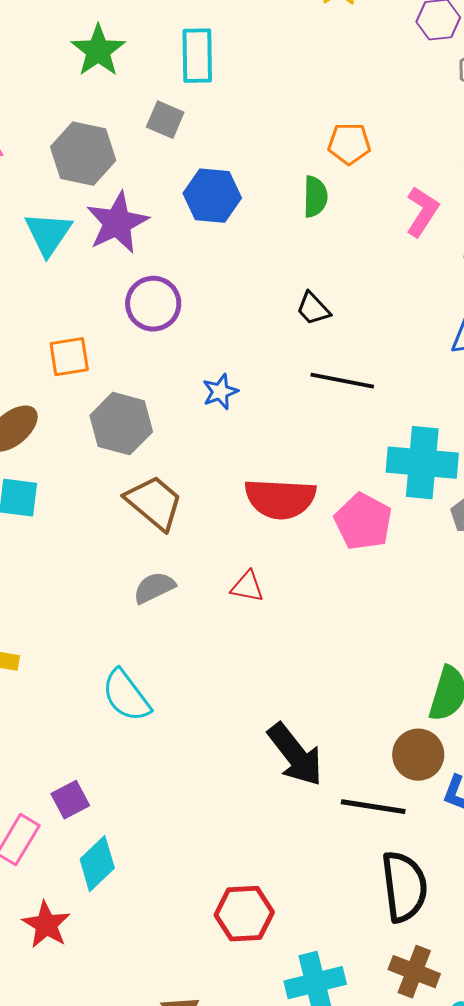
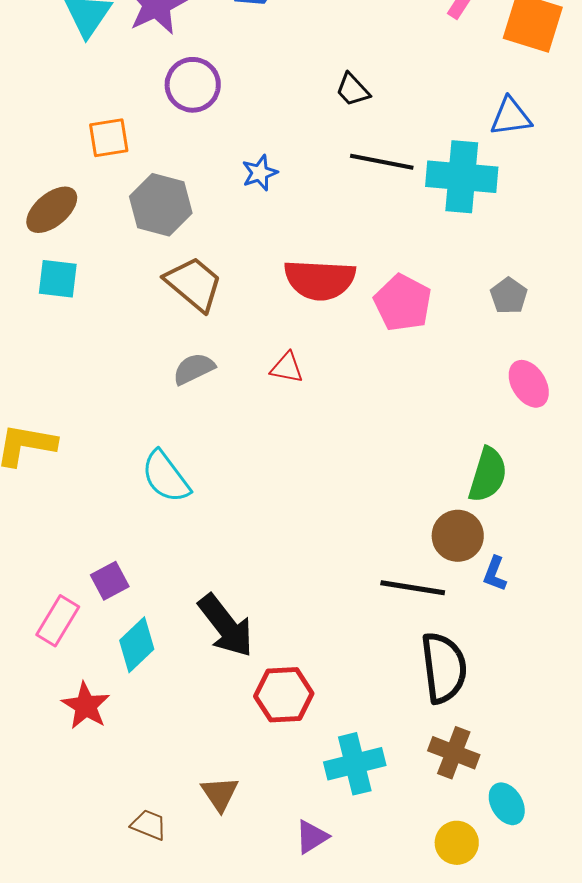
cyan cross: (422, 463) -> (462, 177), moved
black arrow: (295, 755) -> (226, 626), moved

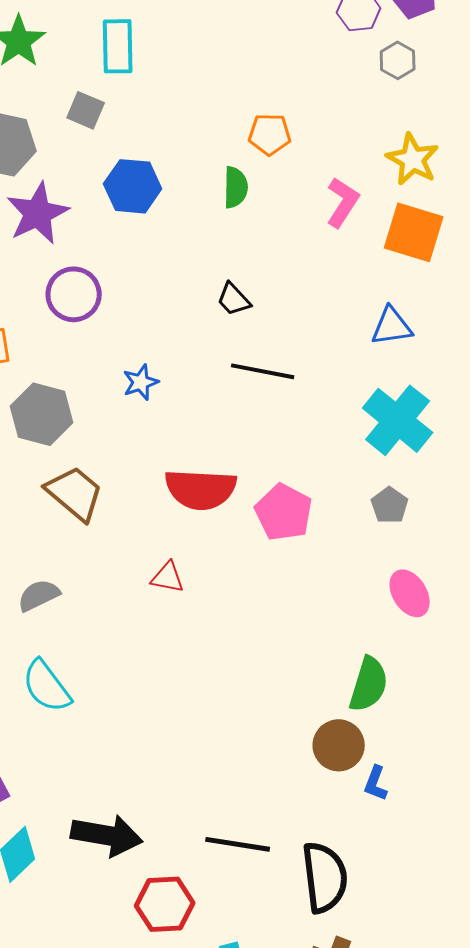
cyan cross: (462, 177) -> (398, 420), moved, turned 34
gray semicircle: (194, 369) -> (39, 595), moved
black line: (413, 588) -> (238, 844), moved
black arrow: (226, 626) -> (107, 835), turned -42

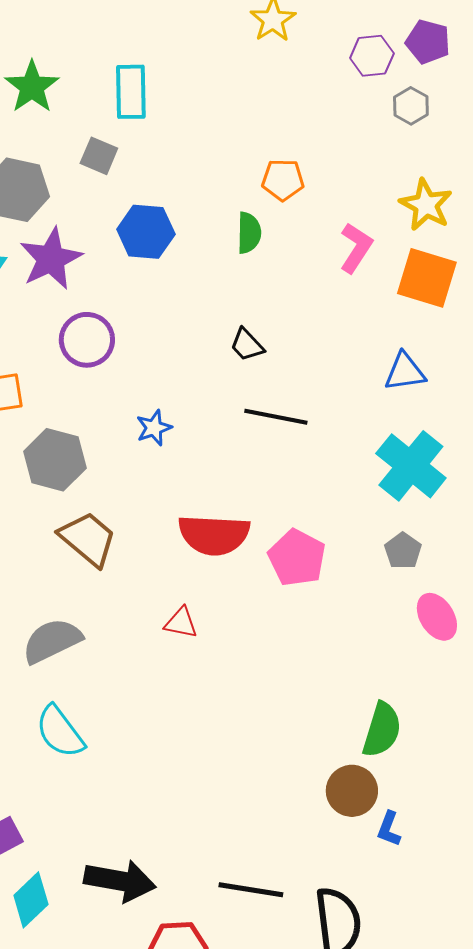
pink ellipse: (410, 593) -> (437, 617), moved
gray semicircle: (39, 595) -> (52, 641), size x1.4

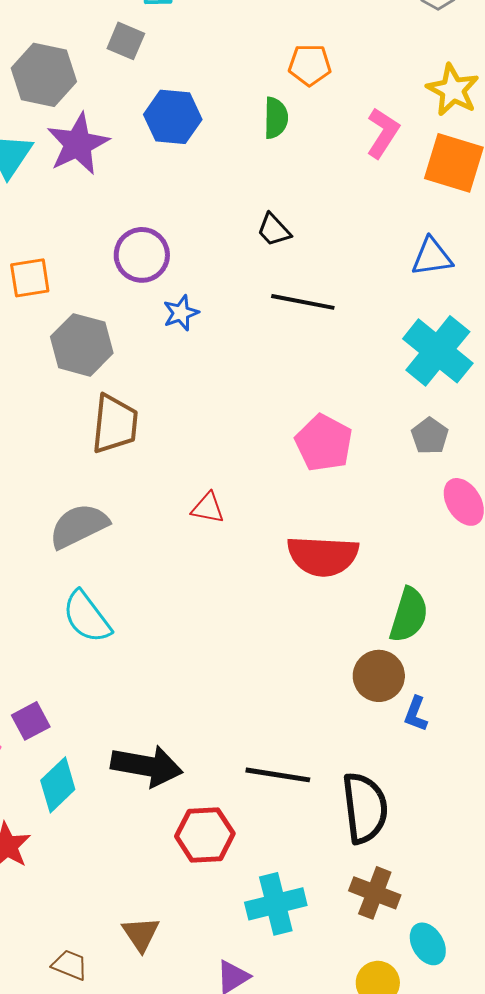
purple circle: (87, 340) -> (142, 255), moved
red semicircle: (214, 535) -> (323, 556), moved
brown trapezoid: (88, 539) -> (115, 424), turned 56

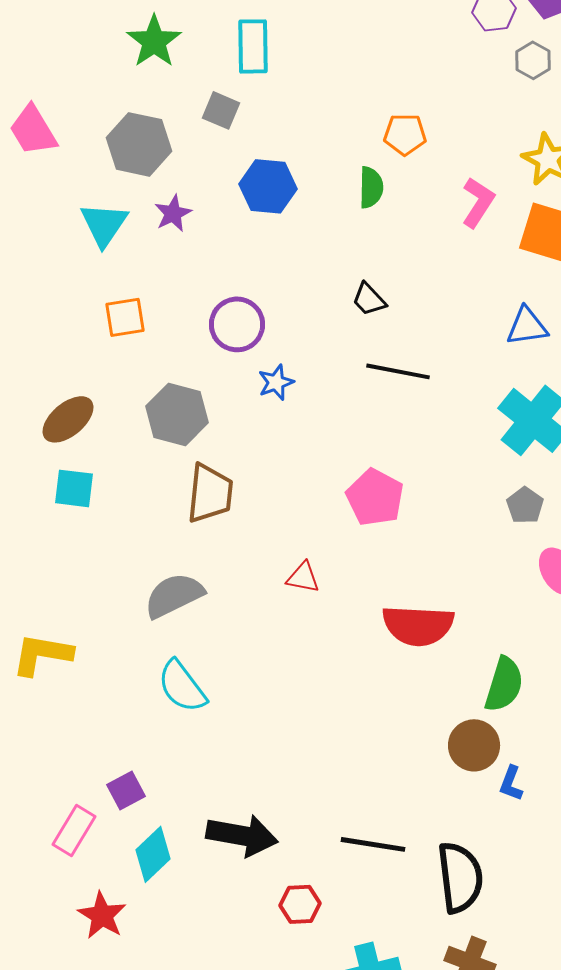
purple star: (78, 144) -> (173, 213), size x0.6
orange square: (30, 278) -> (125, 317), moved
pink pentagon: (324, 443) -> (375, 497), moved
red hexagon: (205, 835) -> (300, 904), size x0.7

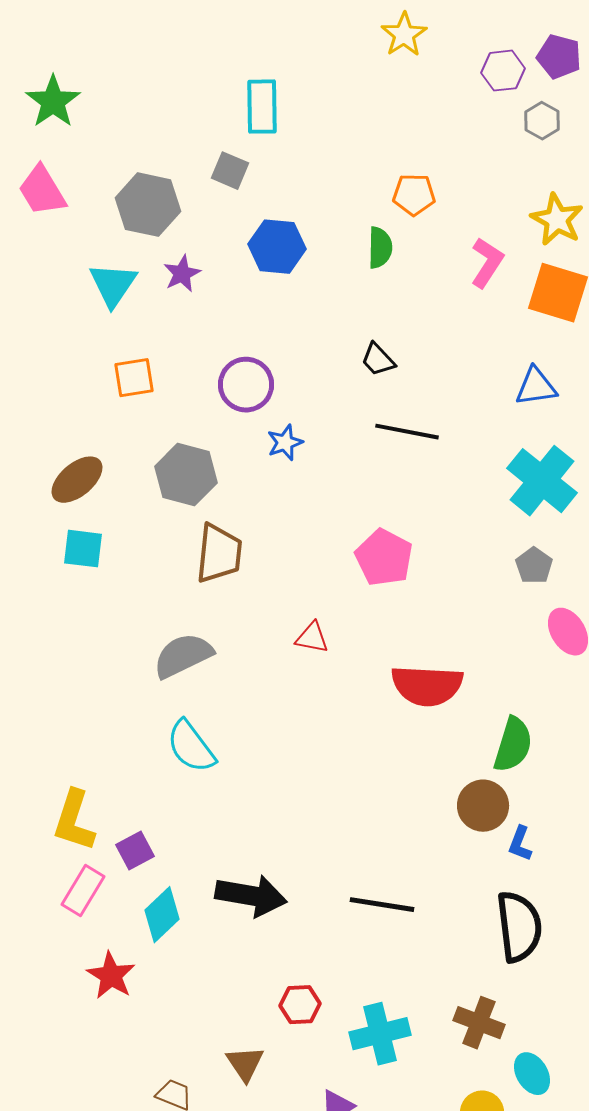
green star: (154, 41) -> (53, 102), moved
yellow L-shape: (42, 654) -> (74, 821), moved, turned -82
black semicircle: (460, 877) -> (519, 927), moved
red hexagon: (300, 904) -> (300, 1005), moved

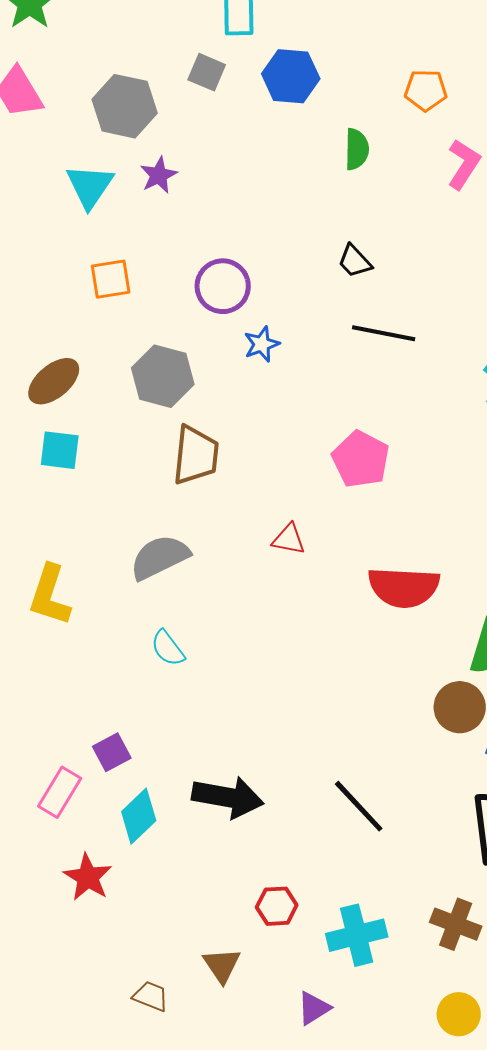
orange pentagon: (414, 195) -> (426, 90), moved
blue hexagon: (277, 247) -> (291, 76), moved
cyan semicircle: (191, 747) -> (168, 648), size x0.7
yellow L-shape: (74, 821) -> (50, 595), moved
black line: (382, 905) -> (359, 806), turned 38

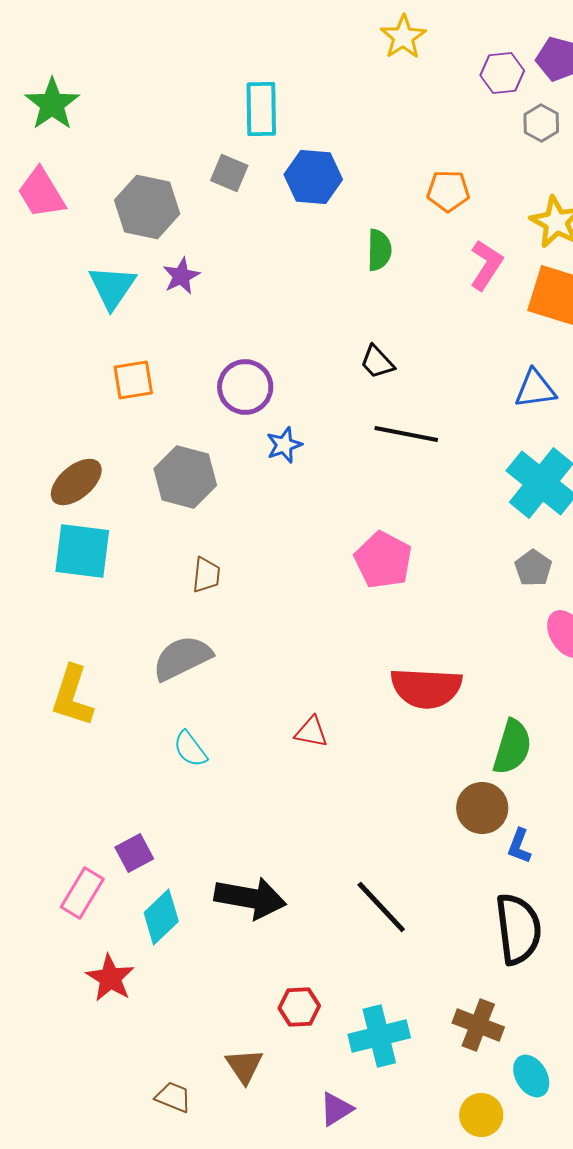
cyan square: (60, 450) -> (82, 551), size x1.4
brown trapezoid: (196, 455) -> (206, 575), moved, size x0.6
red triangle: (289, 539) -> (311, 732), moved

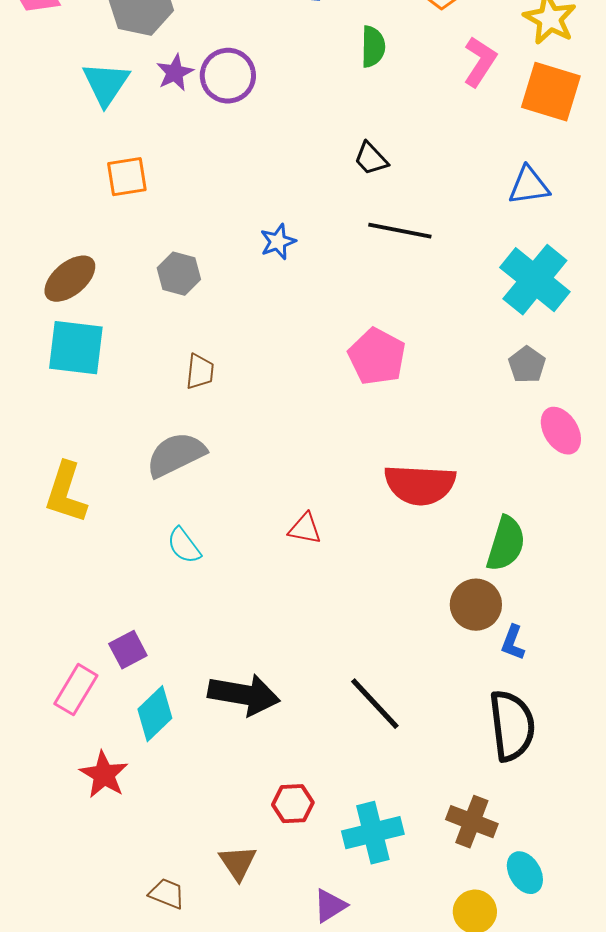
purple circle: (245, 387) -> (228, 76), moved
gray hexagon: (185, 477) -> (179, 274), size x0.7

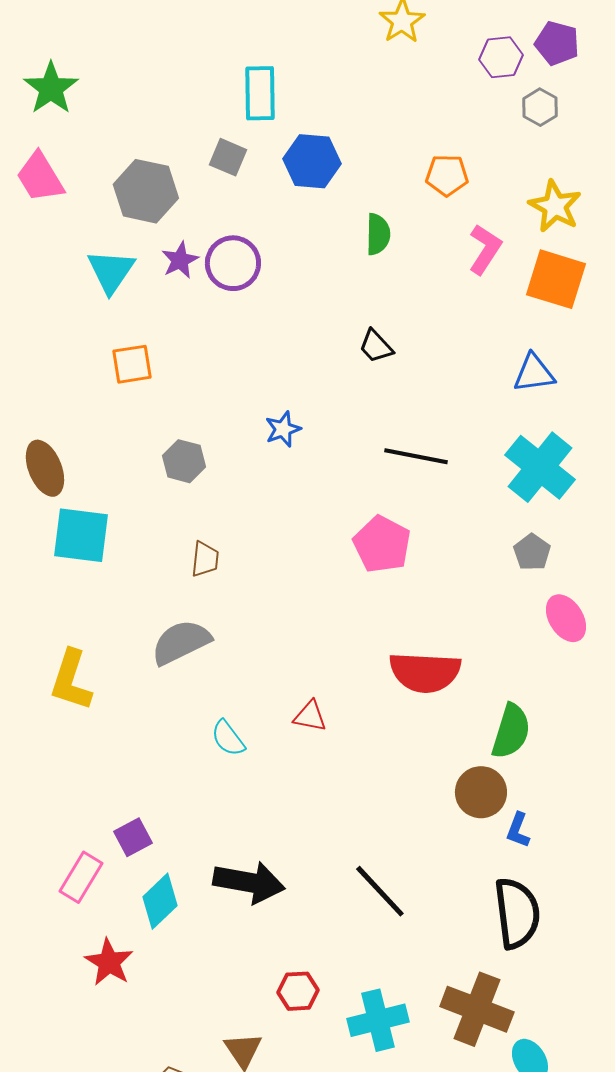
black line: (400, 231) -> (416, 456), moved
brown ellipse: (70, 279) -> (45, 468), moved, turned -72
cyan semicircle: (184, 546) -> (228, 738), moved
brown cross: (472, 822) -> (477, 1009), size x1.4

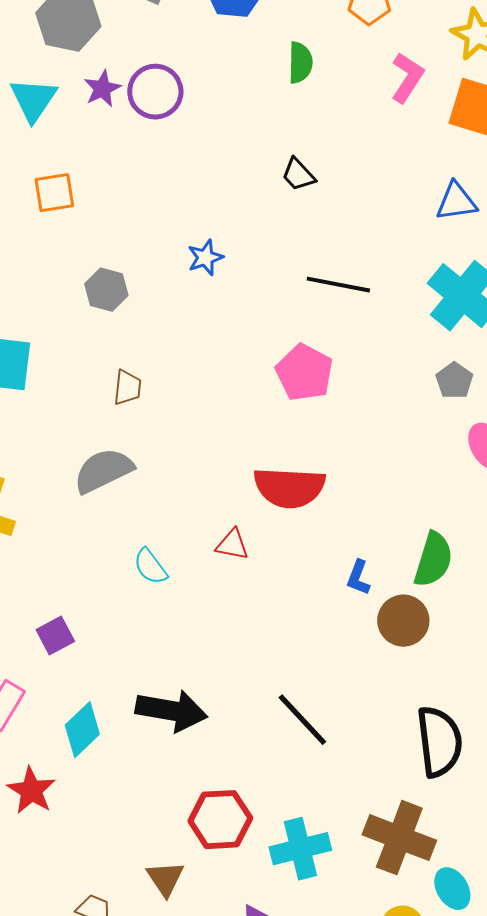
red semicircle: (425, 672) -> (289, 488), moved
blue L-shape: (518, 830) -> (358, 578), moved
purple square: (133, 837) -> (55, 636), moved
red hexagon: (298, 991) -> (220, 820), size x1.5

